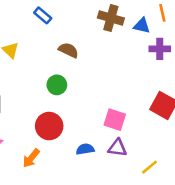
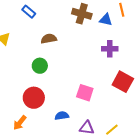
purple cross: (160, 49) -> (110, 49), moved
brown semicircle: (68, 50) -> (49, 39), turned -35
purple triangle: (117, 148) -> (87, 128), moved

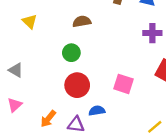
red circle: (34, 98) -> (77, 85), moved
purple triangle: (87, 128) -> (76, 125), moved

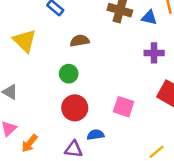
yellow triangle: (30, 21) -> (25, 41), size x1.5
orange arrow: (48, 119) -> (30, 143), moved

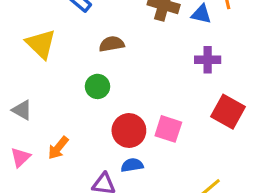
red circle: (75, 108) -> (129, 130), moved
orange arrow: (30, 143) -> (58, 148), moved

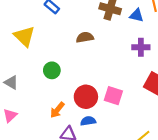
brown semicircle: (112, 44) -> (85, 37), moved
green circle: (97, 86) -> (52, 70), moved
orange arrow: (58, 148) -> (57, 110), moved

